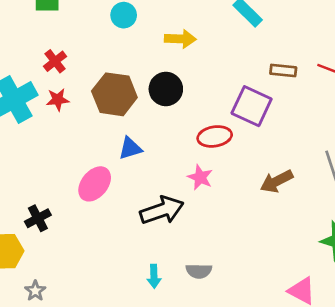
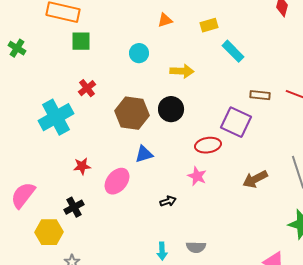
red star: (58, 100) -> (82, 166), moved
black arrow: (162, 210) -> (168, 201), size x0.5

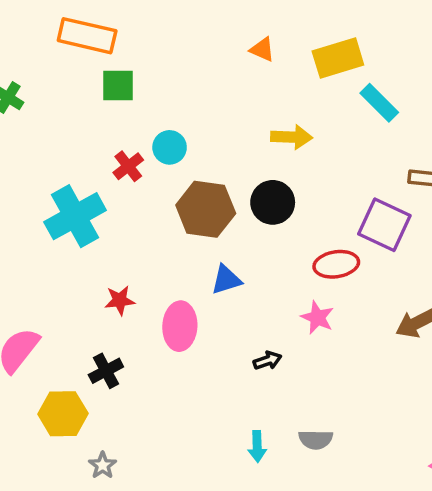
orange triangle: (165, 20) -> (262, 49), turned 42
yellow rectangle: (209, 25) -> (338, 58), size x1.6
cyan circle: (139, 53) -> (170, 147), moved
pink ellipse: (117, 181) -> (180, 326), turned -36

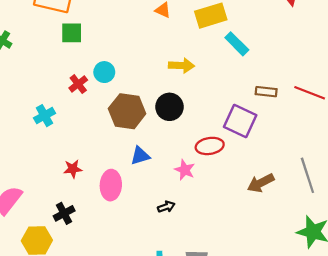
cyan cross: (75, 216) -> (45, 116), size x0.6
pink star: (317, 318) -> (185, 170), moved

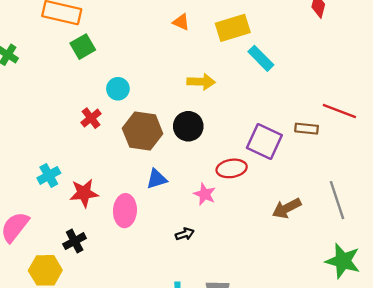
green square: (72, 33) -> (83, 47), turned -30
red cross: (78, 84) -> (91, 118), moved
brown rectangle: (266, 92) -> (307, 129), moved
cyan cross: (45, 116) -> (49, 175), moved
red star: (73, 169) -> (84, 193), size x1.4

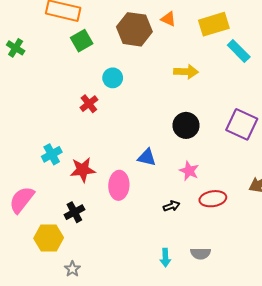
black circle: (188, 126) -> (186, 125), moved
brown hexagon: (143, 131) -> (134, 29), moved
red ellipse: (232, 168) -> (213, 199), moved
blue triangle: (157, 179) -> (147, 157), turned 30

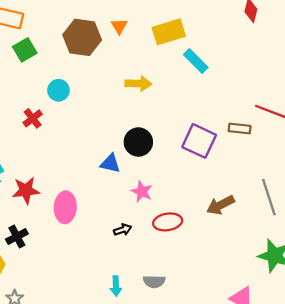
orange triangle: (168, 19) -> (119, 26), turned 35
blue triangle: (147, 157) -> (110, 163), moved

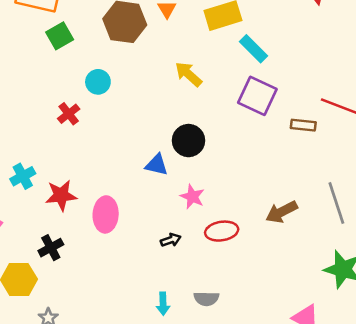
yellow arrow: (138, 84) -> (188, 74), turned -140
purple square: (199, 141) -> (257, 96), moved

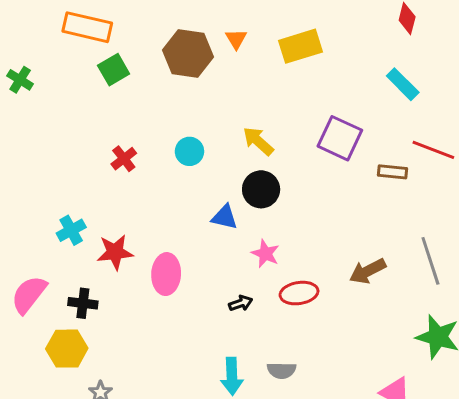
cyan rectangle: (254, 49) -> (403, 84), moved
yellow arrow: (188, 74) -> (258, 141), moved
cyan circle: (98, 82) -> (189, 151), moved
black cross: (51, 248) -> (83, 303), moved, turned 35
cyan arrow: (163, 304) -> (232, 376), size x1.4

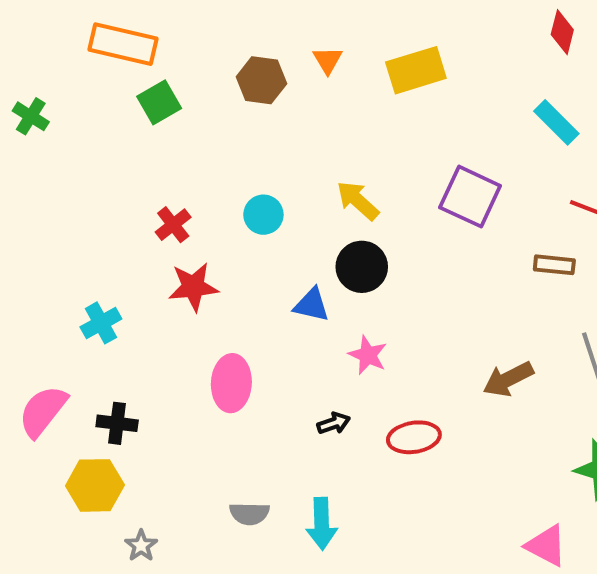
brown hexagon: (188, 54) -> (261, 80), size x0.7
brown rectangle: (392, 172) -> (554, 265), moved
red star: (115, 252) -> (193, 287), moved
red ellipse: (299, 293) -> (414, 437), moved
gray semicircle: (281, 370) -> (249, 514), moved

